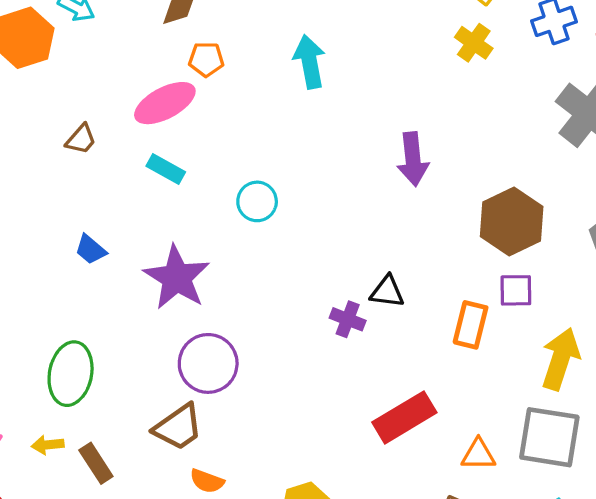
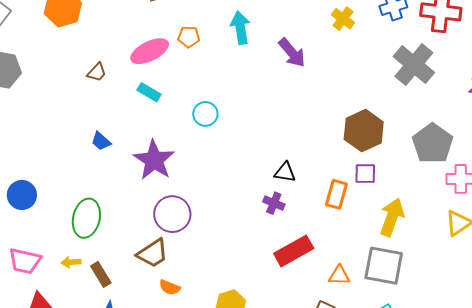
orange pentagon: (206, 59) -> (189, 37), moved
purple arrow: (413, 159) -> (292, 53), moved, turned -36
purple cross: (348, 319) -> (274, 203), moved

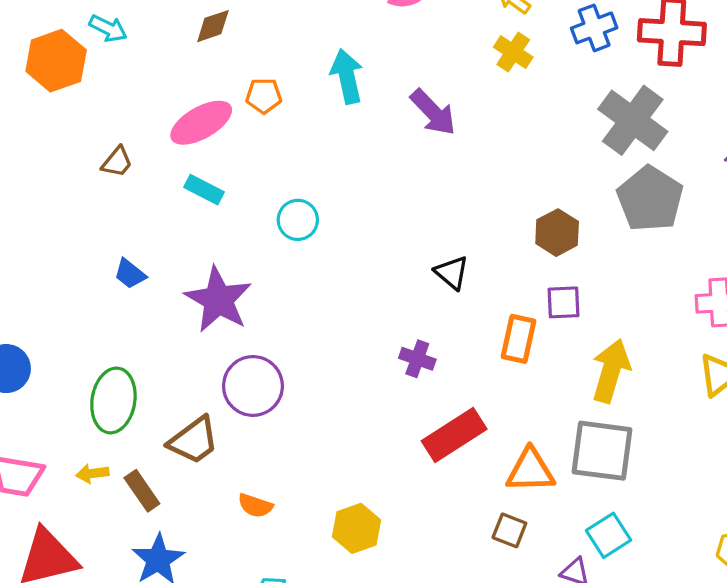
brown hexagon: (364, 131) -> (557, 233), size x0.7
gray pentagon: (433, 144) -> (650, 199), moved
black triangle: (285, 172) -> (452, 273), moved, turned 35
brown trapezoid: (153, 253) -> (194, 440), moved
orange triangle: (339, 275) -> (530, 470), size x1.4

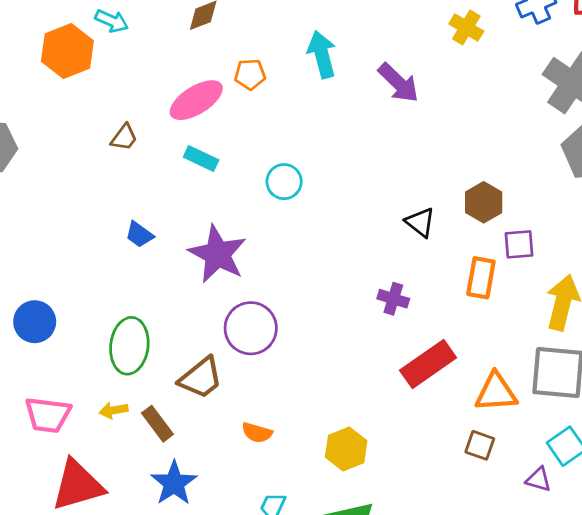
brown hexagon: (557, 233) -> (484, 202), moved

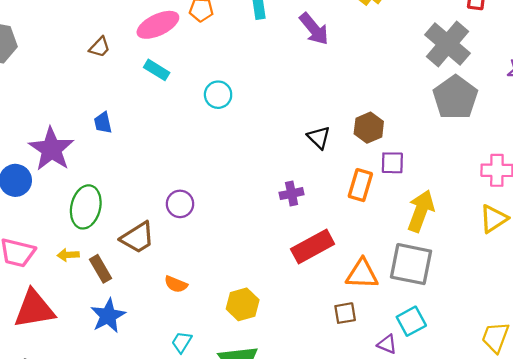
blue trapezoid: (139, 235) -> (103, 123), turned 35
purple star: (217, 254) -> (51, 149), moved
purple cross: (393, 299) -> (292, 194), turned -35
purple circle: (251, 328) -> (180, 204), size x0.7
brown square: (480, 445) -> (345, 313), turned -35

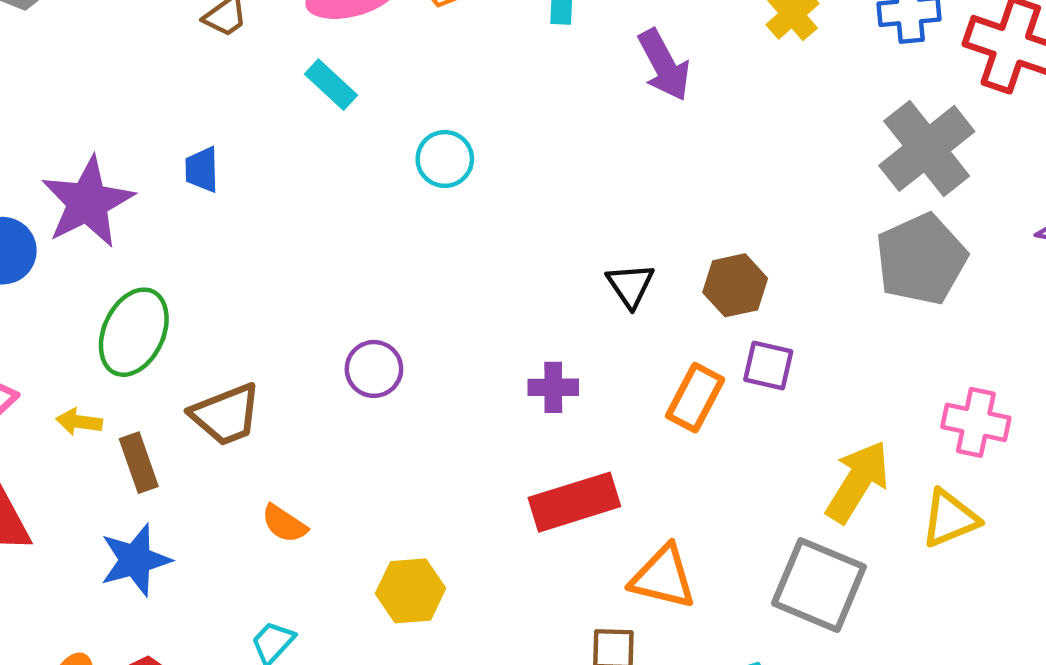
purple circle: (180, 204) -> (374, 369), moved
yellow arrow: (421, 211) -> (858, 482), moved
gray square: (411, 264) -> (819, 585), moved

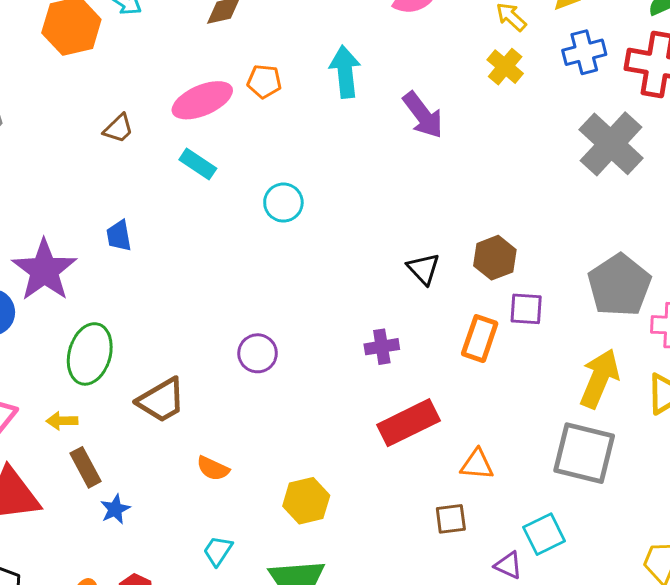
gray pentagon: (921, 259) -> (619, 285), moved
brown rectangle: (139, 463) -> (85, 467), moved
blue star: (135, 560) -> (115, 509), size x0.6
orange triangle: (663, 577) -> (477, 464), size x0.7

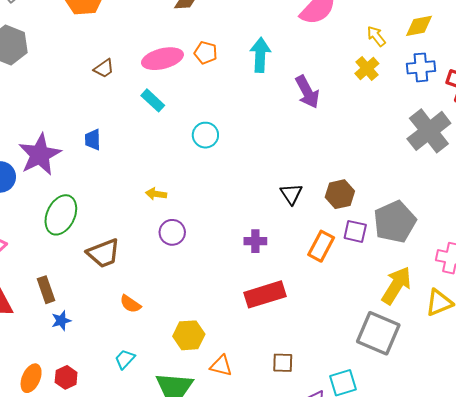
gray pentagon: (619, 285) -> (395, 222), moved
yellow arrow: (62, 421) -> (156, 194), moved
orange triangle: (477, 464) -> (221, 366), moved

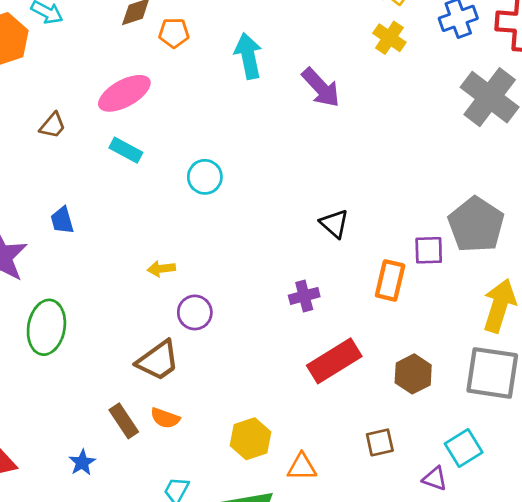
orange pentagon: (206, 53) -> (174, 33), moved
brown hexagon: (340, 194) -> (413, 374), moved
brown trapezoid: (103, 253) -> (158, 361), moved
brown rectangle: (46, 290) -> (124, 421), moved

